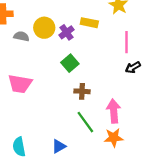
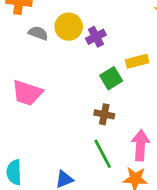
yellow rectangle: (89, 23) -> (137, 61), moved, turned -35
green square: (70, 63) -> (111, 78), moved

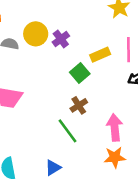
brown cross: (104, 114) -> (79, 105), turned -35
green line: (103, 154) -> (67, 131), moved

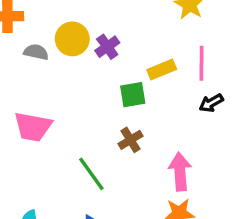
green square: (80, 73) -> (133, 95), turned 30
green line: (67, 131) -> (91, 174), moved

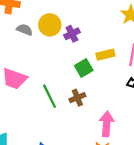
green square: (133, 95) -> (84, 68), turned -30
green line: (91, 174) -> (49, 96), moved

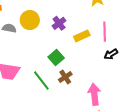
purple cross: (72, 34) -> (59, 23), moved
green square: (84, 68) -> (56, 58), moved

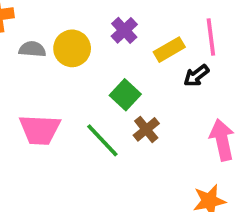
yellow circle: (30, 20) -> (72, 48), moved
black arrow: (111, 54) -> (196, 76), moved
pink arrow: (94, 94) -> (222, 140), moved

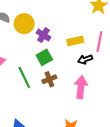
purple cross: (124, 30) -> (43, 35), moved, turned -32
pink arrow: (222, 140) -> (81, 87), moved

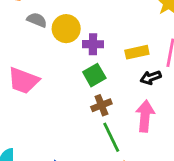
purple cross: (43, 35) -> (93, 44), turned -32
green line: (24, 77) -> (111, 137), moved

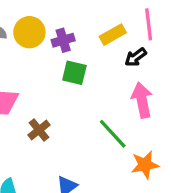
green square: (94, 75) -> (74, 73), turned -30
brown cross: (101, 105) -> (39, 130), moved

